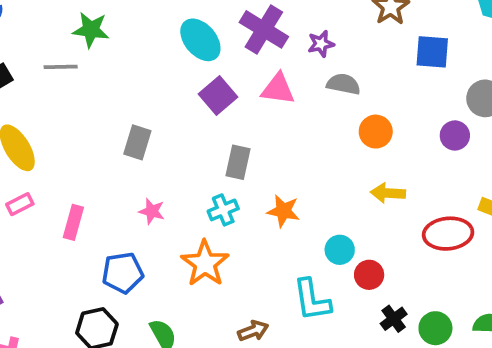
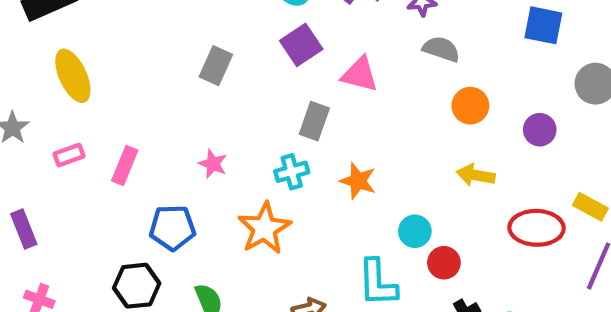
pink triangle: (278, 89) -> (360, 74), moved
purple circle: (455, 135) -> (540, 130), moved
gray rectangle: (137, 142) -> (216, 66), moved
pink rectangle: (20, 204) -> (69, 155), moved

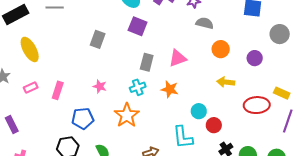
purple square: (301, 45) -> (138, 26), turned -30
pink triangle: (360, 74) -> (178, 58), moved, turned -30

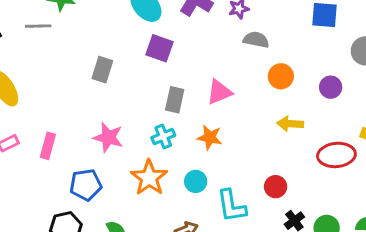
pink star: (100, 86) -> (108, 137), size x1.5
cyan circle: (199, 111) -> (196, 181), moved

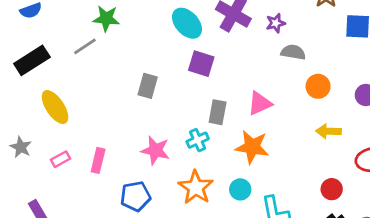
gray line: (38, 26) -> (85, 46), turned -30
cyan cross: (163, 136) -> (198, 140), moved
orange star: (210, 137) -> (252, 147), size x1.4
red circle: (276, 187) -> (332, 189), moved

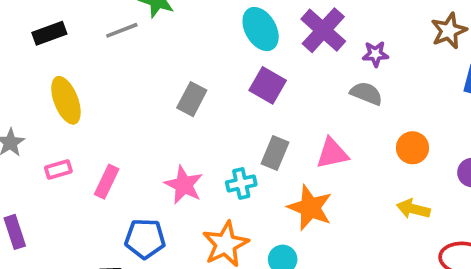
gray semicircle: (293, 52) -> (366, 93), moved
black rectangle: (32, 60) -> (49, 33), size x0.7

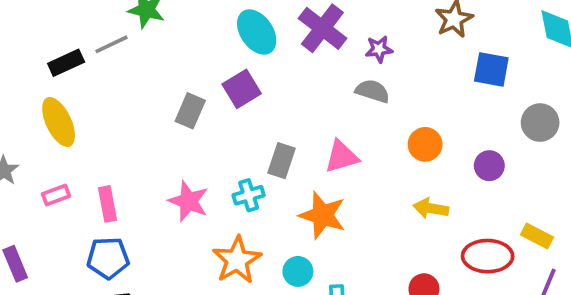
black rectangle: (49, 33) -> (66, 63), moved
purple square: (268, 85) -> (242, 89), moved, turned 33
pink rectangle: (107, 182) -> (107, 204), turned -32
blue pentagon: (145, 239) -> (108, 258), moved

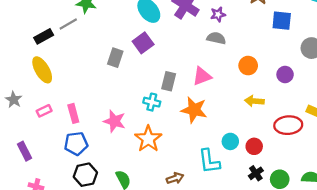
cyan cross: (249, 195) -> (152, 102), turned 35
pink star: (189, 201) -> (114, 121), moved
cyan circle: (298, 271) -> (230, 141), moved

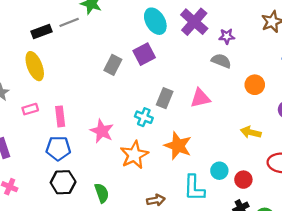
orange circle: (248, 66) -> (255, 85), moved
orange star: (194, 110) -> (178, 146), moved

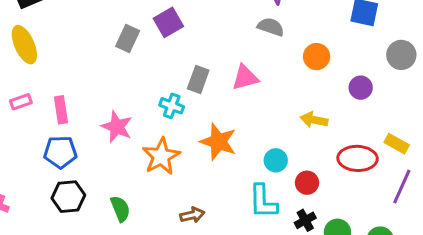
cyan circle: (219, 171) -> (276, 160), moved
cyan L-shape: (194, 188) -> (263, 202), moved

